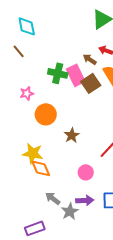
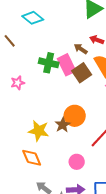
cyan diamond: (27, 26) -> (33, 18), moved, turned -40
orange circle: (46, 114) -> (75, 116), moved
yellow star: (33, 153) -> (39, 131), moved

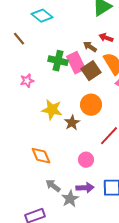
orange circle: (75, 116) -> (91, 105), moved
yellow star: (39, 131) -> (52, 110), moved

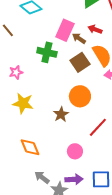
pink rectangle: (76, 63) -> (65, 30), moved, turned 50
yellow star: (52, 110) -> (23, 103), moved

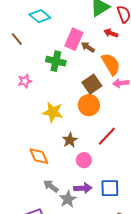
red arrow: (95, 29) -> (111, 33), moved
brown square: (80, 62) -> (92, 84), moved
yellow star: (23, 103) -> (53, 112), moved
brown star: (61, 114) -> (70, 140), moved

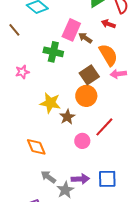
brown star: (70, 140) -> (67, 117), moved
pink circle: (84, 160) -> (82, 141), moved

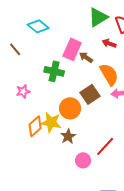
orange circle: (86, 96) -> (70, 108), moved
orange diamond: (36, 147) -> (35, 126), moved, turned 70

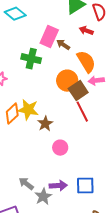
brown square: (90, 94) -> (78, 91), moved
orange circle: (70, 108) -> (67, 81), moved
red line: (105, 146) -> (82, 112), moved, turned -70

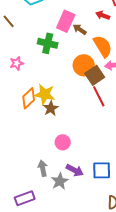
brown star: (45, 124) -> (51, 108), moved
pink circle: (60, 148) -> (63, 142), moved
gray arrow: (26, 184) -> (43, 168), turned 42
purple arrow: (58, 186) -> (75, 170), turned 30

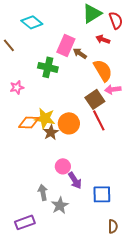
orange circle: (84, 65) -> (69, 123), moved
orange diamond: (29, 98) -> (29, 122), turned 45
purple arrow: (75, 170) -> (75, 180), moved, turned 30

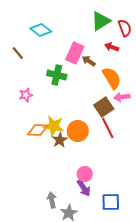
pink circle: (63, 166) -> (85, 174), moved

